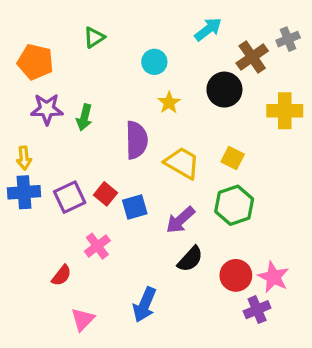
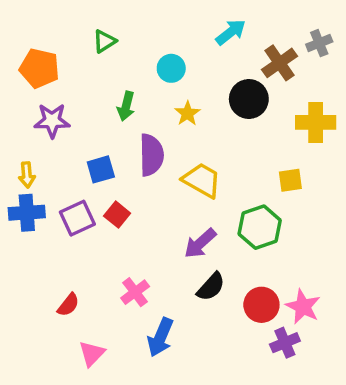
green arrow: (84, 117) -> (126, 106), moved
yellow square: (233, 158) -> (290, 180), moved, turned -35
blue square: (135, 207) -> (101, 169), moved
pink cross: (97, 246) -> (135, 292), moved

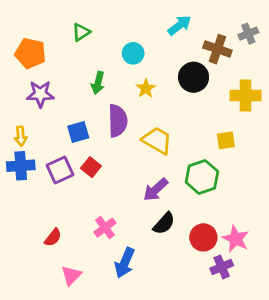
brown cross: (280, 63) -> (217, 49), turned -36

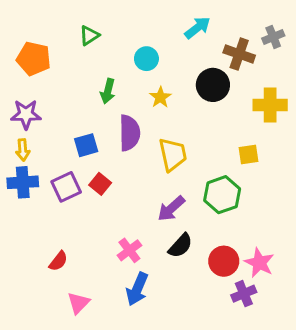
purple star: (40, 94) -> (26, 114), moved
yellow trapezoid: (157, 140) -> (173, 154), turned 48
pink cross: (105, 228) -> (129, 250), moved

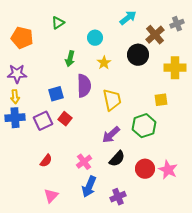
brown cross: (239, 54) -> (155, 35), turned 30
red semicircle: (58, 261) -> (46, 161), moved
purple cross: (244, 294) -> (118, 197), moved

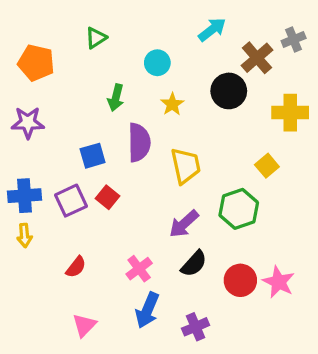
yellow arrow: (15, 97) -> (24, 235), moved
yellow square: (161, 100) -> (267, 166), turned -32

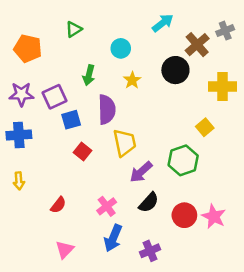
yellow trapezoid: (186, 166) -> (125, 143), moved
blue cross: (24, 196) -> (19, 135), moved
purple square: (71, 201) -> (55, 97), moved

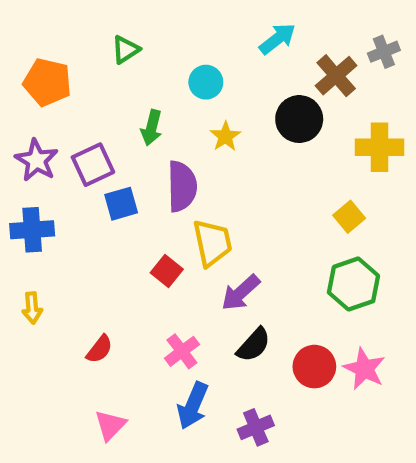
purple star: (21, 94) -> (36, 160), turned 30
red square: (83, 152) -> (167, 271), moved
green hexagon: (183, 160) -> (353, 284), moved

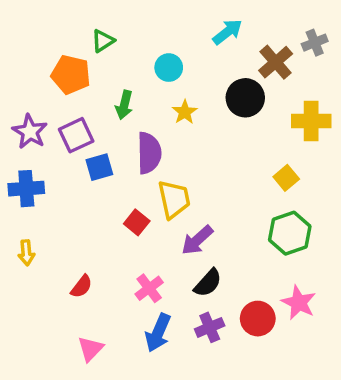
orange pentagon: (47, 82) -> (71, 75), moved
red circle: (314, 367) -> (258, 319), moved
purple cross: (256, 427) -> (210, 327), moved

